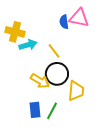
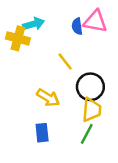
cyan arrow: (28, 45) -> (34, 24), moved
black circle: (57, 74) -> (90, 87), moved
green line: (52, 111) -> (87, 134), moved

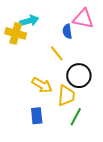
blue semicircle: (77, 26) -> (67, 31), moved
yellow trapezoid: (92, 110) -> (66, 96), moved

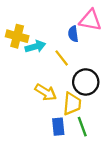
cyan arrow: (29, 21) -> (35, 47), moved
blue rectangle: (37, 116) -> (58, 127), moved
green line: (76, 117) -> (82, 127), turned -48

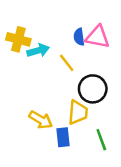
pink triangle: (90, 20) -> (98, 37), moved
yellow arrow: (46, 92) -> (41, 120), moved
green line: (82, 127) -> (101, 140), moved

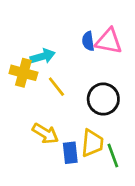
yellow cross: (18, 39) -> (23, 73), moved
yellow line: (67, 63) -> (56, 87), moved
yellow trapezoid: (78, 112) -> (92, 143), moved

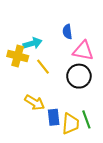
pink triangle: (109, 41) -> (83, 51), moved
yellow trapezoid: (92, 143) -> (71, 124), moved

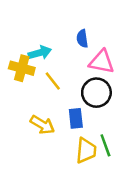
blue rectangle: (54, 117) -> (76, 118), moved

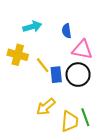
cyan arrow: (40, 53) -> (32, 27), moved
blue rectangle: (76, 118) -> (56, 75), moved
yellow arrow: (42, 125) -> (46, 107), moved, turned 108

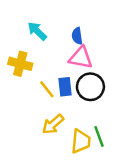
cyan arrow: (32, 27) -> (37, 31), turned -120
pink triangle: (82, 50) -> (81, 58), moved
yellow line: (43, 65) -> (47, 89), moved

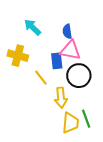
blue rectangle: (65, 87) -> (57, 61), moved
yellow arrow: (53, 124) -> (61, 98), moved, turned -54

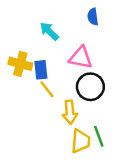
cyan arrow: (33, 27) -> (49, 31), moved
blue semicircle: (67, 31) -> (93, 17), moved
blue rectangle: (57, 61) -> (41, 70), moved

